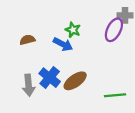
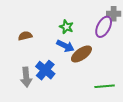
blue arrow: (63, 44) -> (65, 46), moved
brown ellipse: (75, 81) -> (81, 54), moved

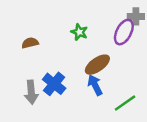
blue arrow: (65, 46) -> (95, 85), moved, turned -144
green line: (105, 86) -> (125, 103), turned -30

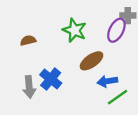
green star: (79, 32) -> (74, 30), size x1.5
blue arrow: (95, 85) -> (107, 81), moved, turned -72

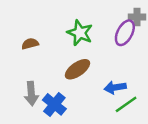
brown ellipse: (91, 61) -> (77, 69), moved
blue cross: (51, 79) -> (54, 104), moved

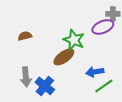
green star: (80, 33) -> (74, 40), moved
purple ellipse: (125, 33) -> (103, 27), turned 40

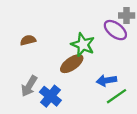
purple ellipse: (103, 27) -> (115, 30), turned 60
gray arrow: (26, 77) -> (29, 86), turned 36

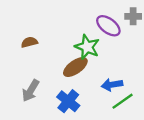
purple ellipse: (115, 30) -> (108, 26), moved
blue cross: (50, 96) -> (68, 101), moved

